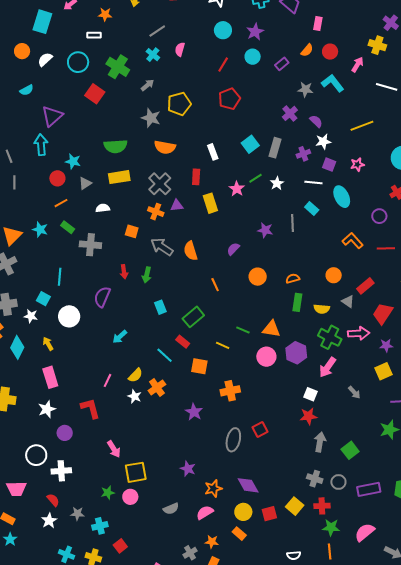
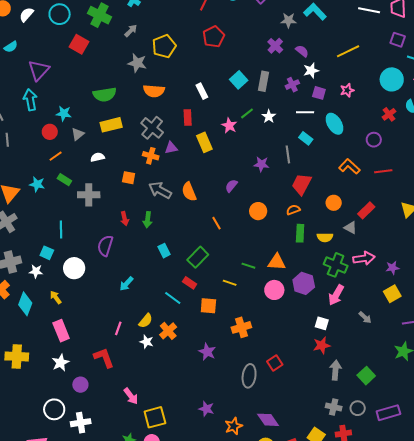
red trapezoid: (383, 314) -> (301, 184), moved

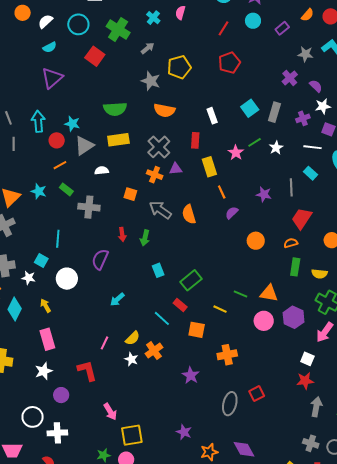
cyan semicircle: (11, 47) -> (50, 47), moved
cyan arrow: (30, 100) -> (38, 121), moved
gray triangle: (78, 134) -> (84, 146), size x1.5
orange line: (216, 223) -> (222, 192), moved

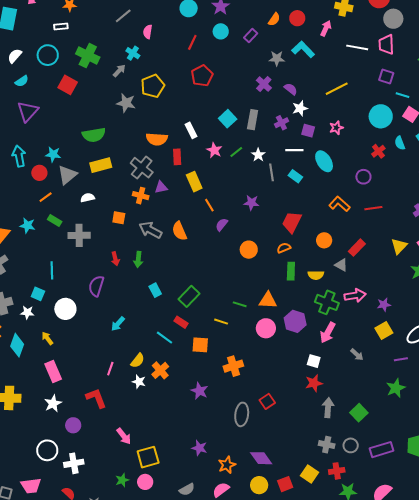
cyan cross: (153, 18) -> (133, 53), moved
orange semicircle: (164, 110) -> (157, 139), moved
pink star: (236, 153) -> (214, 150), moved
gray line: (291, 187) -> (272, 172), moved

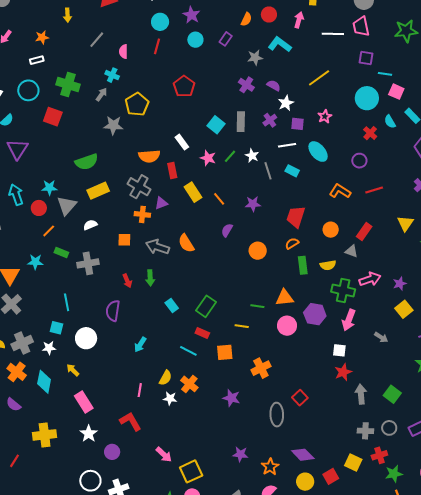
red line: (192, 42) -> (157, 46), moved
orange line: (209, 205) -> (219, 199), moved

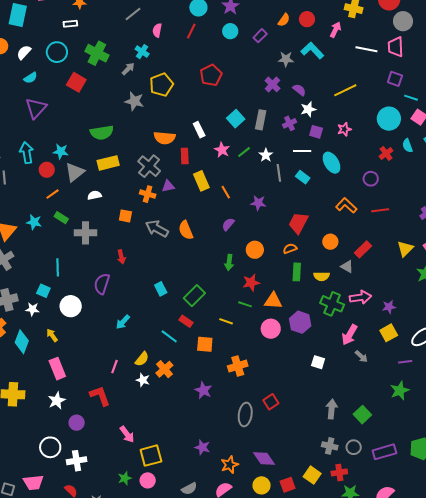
green arrow: (150, 278) -> (229, 262), moved
pink arrow: (349, 320) -> (350, 335), moved
red star: (343, 372) -> (251, 283), moved

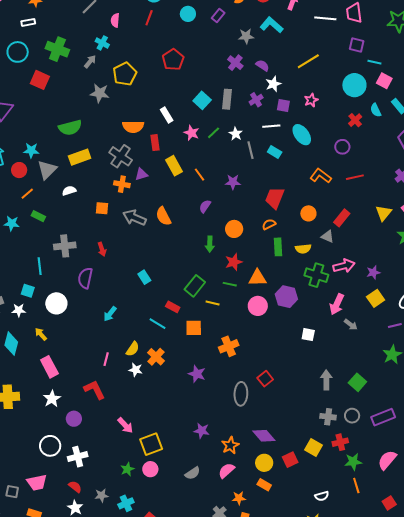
gray cross: (85, 233) -> (65, 246), moved
green rectangle: (194, 296) -> (195, 286), moved

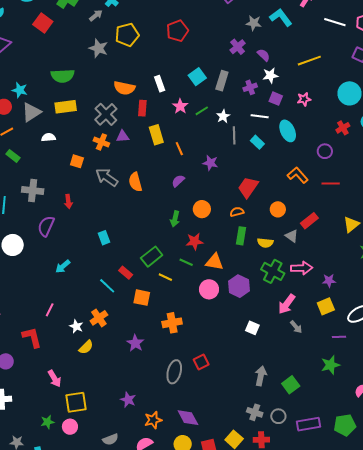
yellow semicircle: (133, 349) -> (86, 347), moved

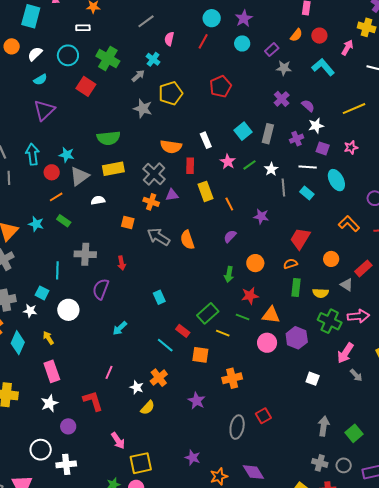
gray star: (254, 23) -> (284, 68), moved

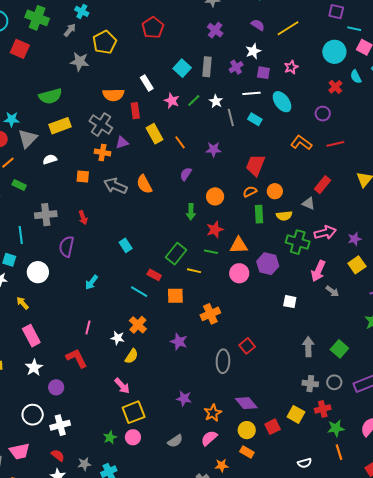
purple semicircle: (308, 106) -> (258, 25), moved
orange circle: (331, 259) -> (275, 191), moved
pink arrow: (118, 441) -> (122, 386), moved

